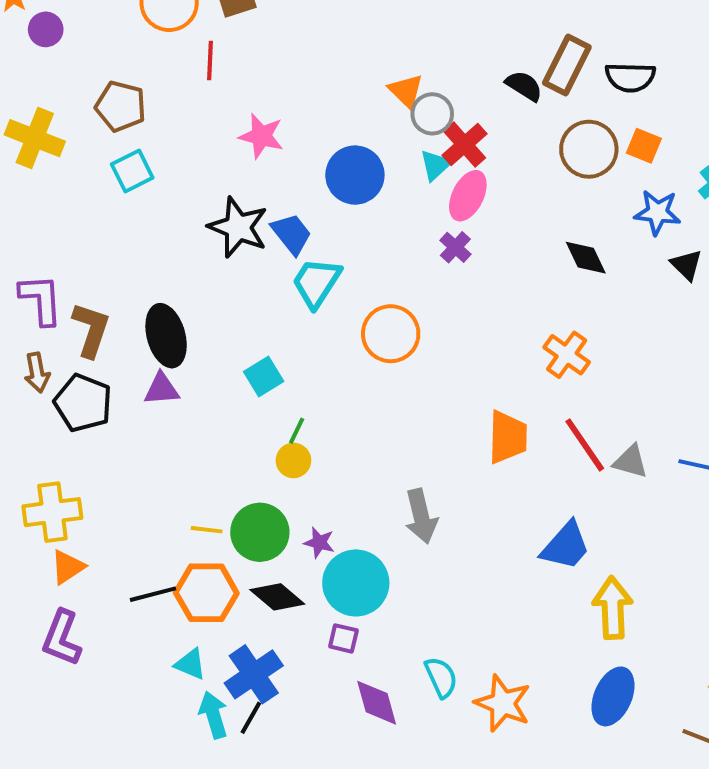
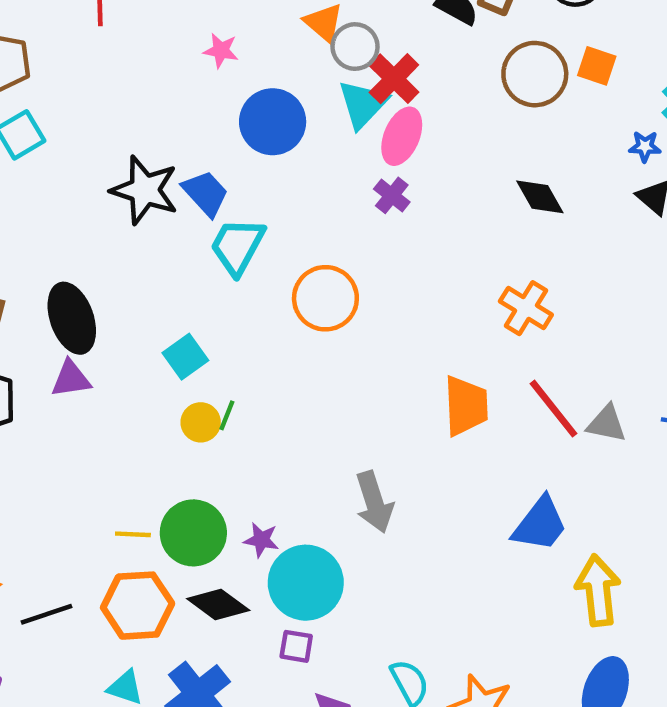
pink star: (261, 136) -> (221, 50), moved, size x0.7
cyan triangle: (436, 165) -> (363, 104), size x1.4
blue star: (657, 212) -> (645, 146), moved, size x0.6
yellow circle: (293, 460) -> (201, 422), moved
black line: (153, 594) -> (46, 614), moved

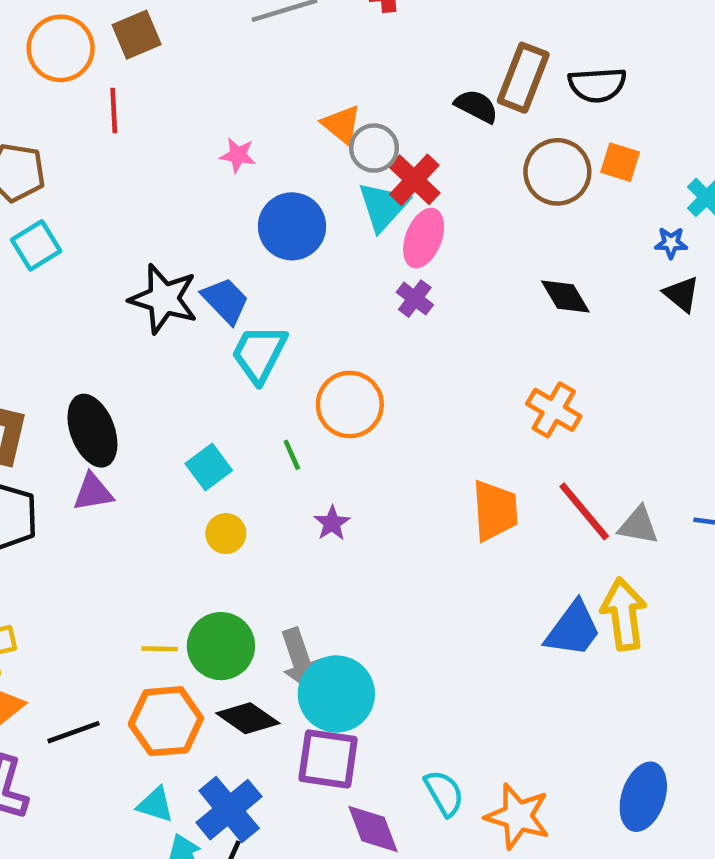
green line: (227, 415) -> (292, 455), moved, turned -44
gray arrow: (374, 502) -> (300, 659), moved
purple star: (261, 540) -> (332, 523), moved, turned 30
yellow arrow: (598, 590) -> (624, 614), moved
purple square: (296, 646) -> (328, 759), size x1.8

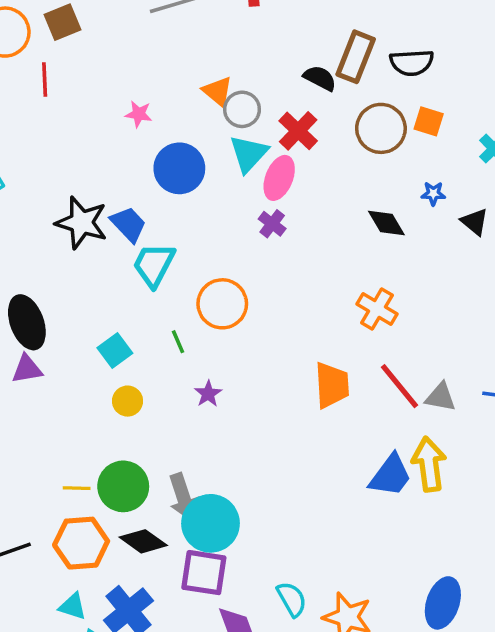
red cross: (414, 180) -> (298, 131), moved
blue star: (671, 243) -> (433, 194), moved

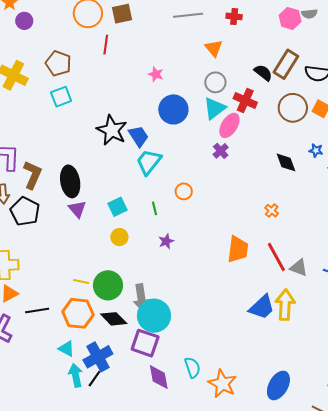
orange triangle: (217, 91) -> (214, 48), moved
red cross: (298, 131) -> (245, 100), turned -30
orange circle: (222, 304) -> (184, 191), size x0.6
orange cross: (377, 309) -> (272, 211), size x0.6
purple triangle: (27, 369) -> (77, 209), moved, turned 48

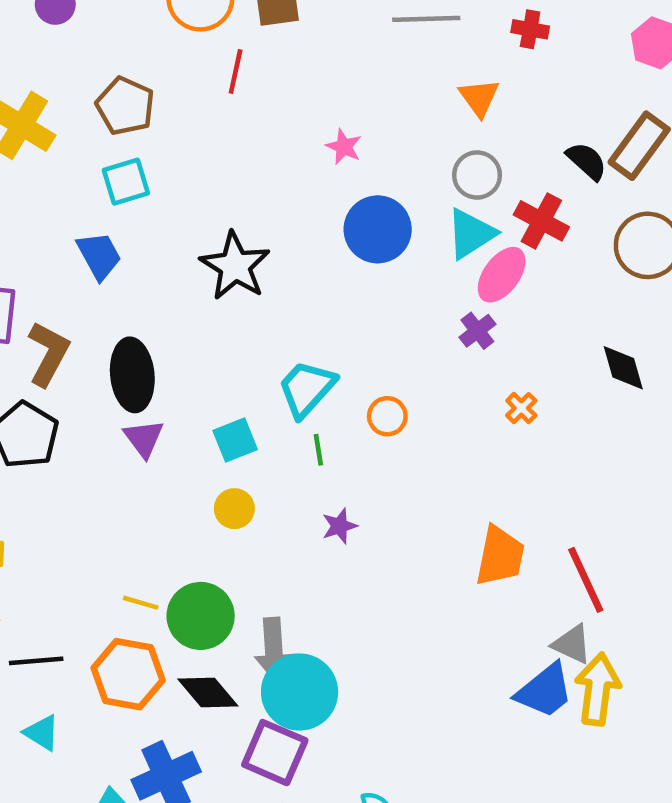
blue trapezoid: (138, 136) -> (99, 256), moved
cyan trapezoid: (149, 162) -> (307, 389), moved
orange cross: (272, 211) -> (521, 408), moved
gray triangle: (299, 268) -> (572, 644), moved
cyan triangle: (66, 349) -> (42, 733), moved

